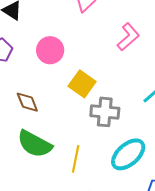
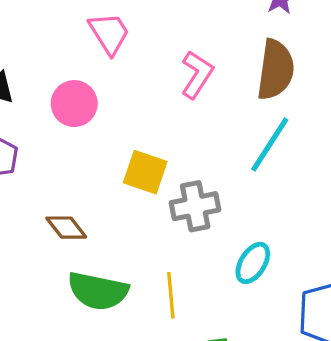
pink circle: (50, 50) -> (74, 104), moved
cyan ellipse: (128, 154) -> (253, 263), size x0.7

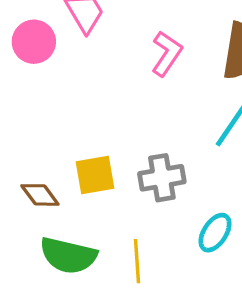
pink circle: (74, 104) -> (34, 42), moved
yellow square: (145, 172) -> (95, 175), moved, turned -30

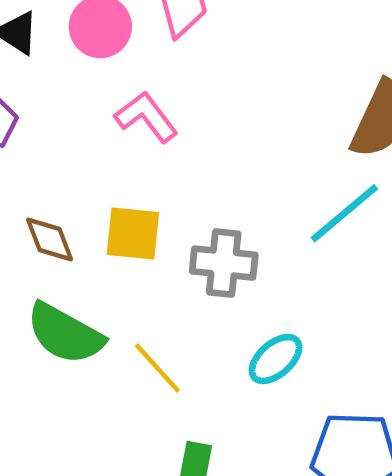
pink L-shape: (167, 54) -> (146, 117), moved, turned -87
yellow line: (137, 261) -> (157, 368), turned -54

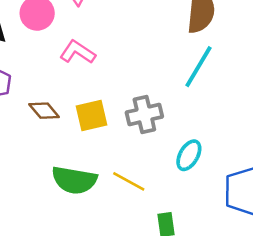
brown diamond: (50, 239) -> (44, 111), moved

